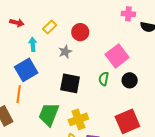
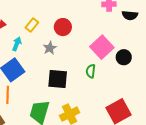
cyan arrow: (33, 44) -> (17, 44), turned 32
black circle: (130, 80) -> (124, 57), moved

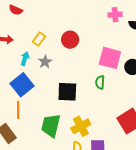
pink square: (102, 47) -> (110, 58), turned -30
gray star: (50, 48) -> (45, 62), moved

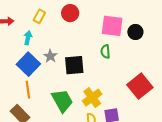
gray star: (45, 62) -> (50, 56), moved
green trapezoid: (51, 126) -> (62, 101), turned 145

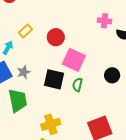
pink square: (112, 26) -> (74, 60), moved
black square: (74, 65) -> (54, 79), moved
green trapezoid: (62, 101) -> (18, 101), moved

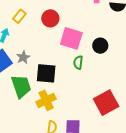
black circle: (112, 75) -> (100, 46), moved
black square: (54, 79) -> (46, 73), moved
yellow cross: (51, 124) -> (46, 100), moved

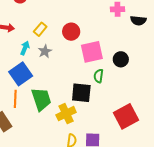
pink square: (71, 38) -> (92, 52), turned -30
gray star: (23, 57) -> (45, 51), moved
black square: (46, 73) -> (81, 93), moved

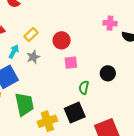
pink square: (92, 52) -> (71, 63), moved, size x0.6
black square: (81, 93) -> (75, 113), moved, turned -35

